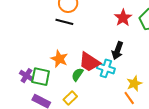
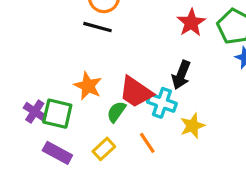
yellow star: (134, 83) -> (192, 126), moved
orange line: (129, 98) -> (147, 143), moved

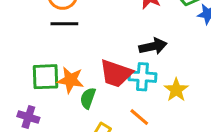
black arrow: (181, 75) -> (153, 46), turned -108
green semicircle: (116, 112) -> (88, 98), moved
green square: (57, 114) -> (46, 77), moved

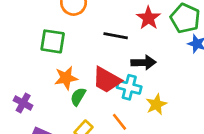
black line: (64, 24) -> (116, 36), moved
green square: (46, 77) -> (53, 41), moved
orange star: (71, 80) -> (66, 78), turned -30

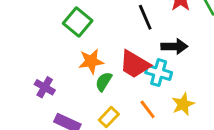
black line: (116, 36) -> (145, 17), turned 55
green square: (53, 41) -> (78, 22), turned 30
yellow star: (156, 104) -> (183, 104), moved

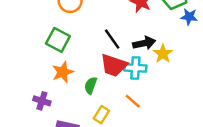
black line: (145, 17) -> (112, 39), moved
orange star: (91, 61) -> (63, 72), moved
yellow star: (183, 104) -> (163, 54), moved

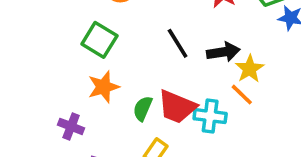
red trapezoid: (114, 65) -> (177, 107), moved
cyan cross: (135, 68) -> (210, 116), moved
orange line: (133, 101) -> (242, 95), moved

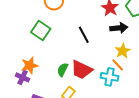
black arrow: (223, 52) -> (119, 28), moved
orange star: (104, 87) -> (30, 65), moved
cyan cross: (210, 116) -> (110, 77), moved

